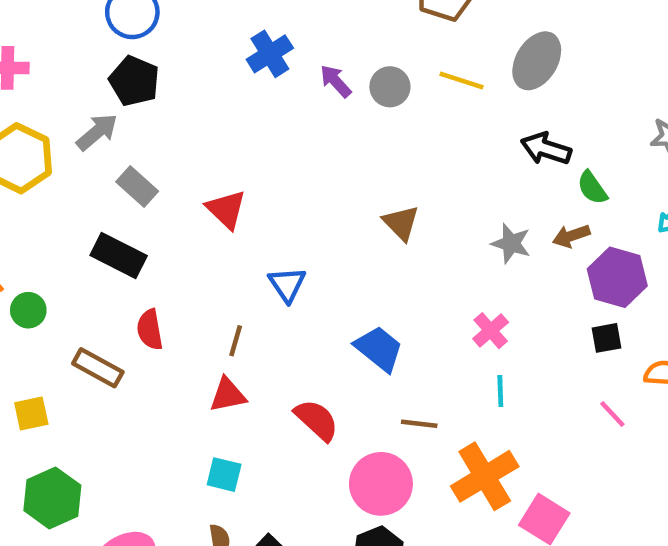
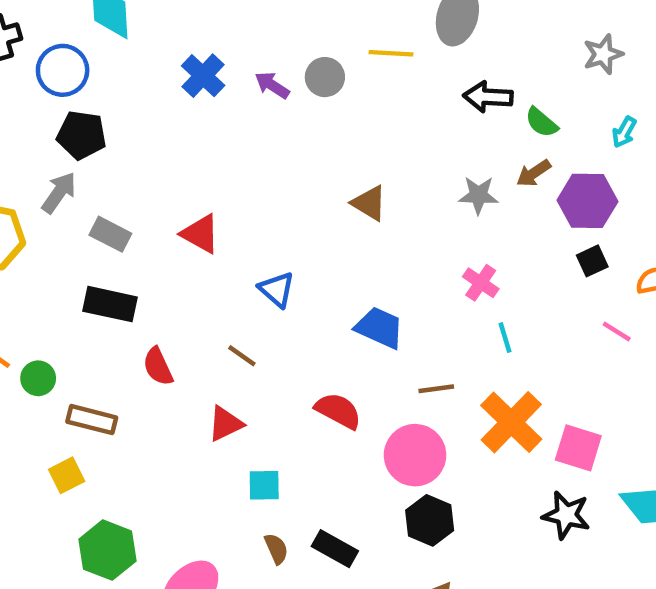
brown line: (236, 341) -> (242, 356), turned -56
brown rectangle: (98, 368) -> (92, 420), moved
red triangle: (228, 395) -> (225, 424), moved

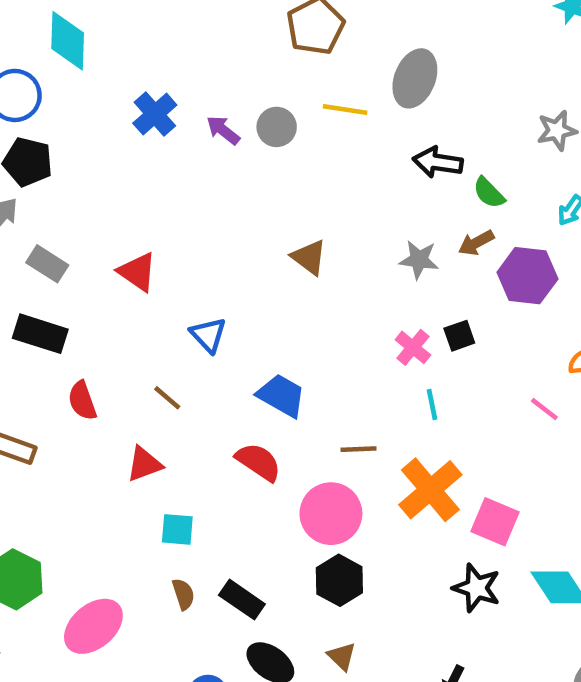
black square: (592, 261) -> (459, 336), moved
blue trapezoid: (380, 328) -> (281, 396), moved

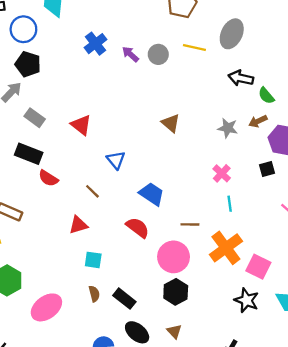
black square: (459, 336) -> (267, 169), moved
red semicircle: (82, 401) -> (48, 178), moved, turned -42

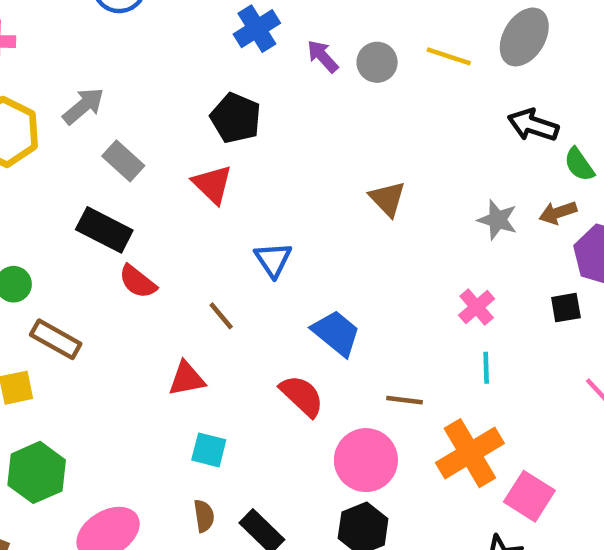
black pentagon: (28, 64) -> (236, 118), moved

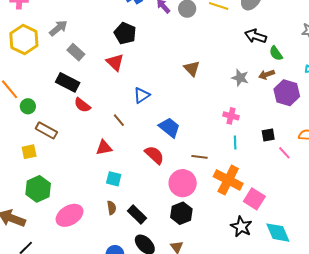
blue triangle: (273, 260) -> (142, 95), turned 30
pink cross: (477, 307) -> (231, 116), turned -35
black square: (566, 308) -> (268, 135), moved
orange cross: (470, 453) -> (228, 180), turned -32

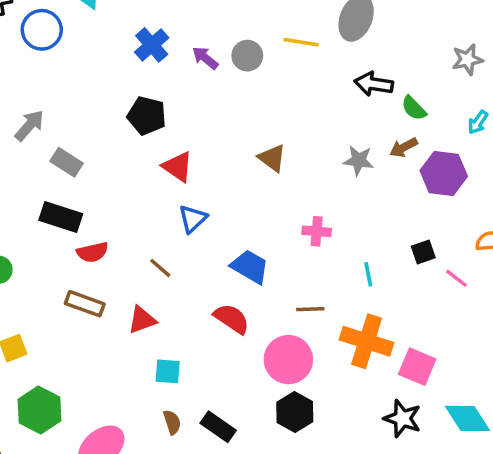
red triangle: (115, 62) -> (178, 167), moved
red semicircle: (82, 105) -> (93, 252), turned -42
pink cross: (231, 116) -> (317, 231), moved
brown rectangle: (46, 130) -> (85, 304), moved

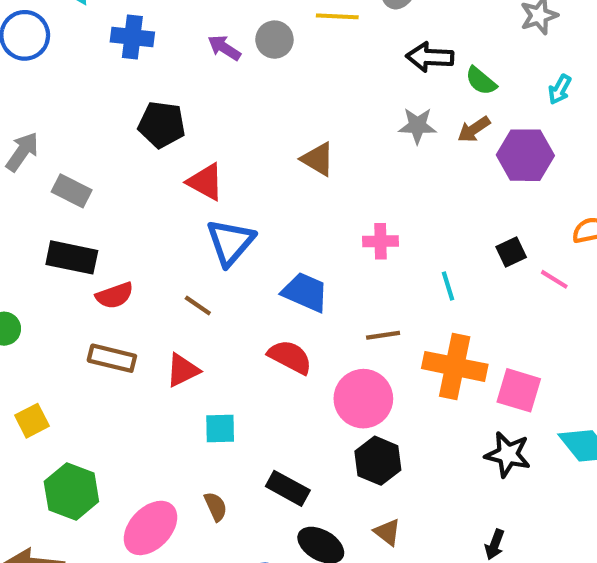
blue cross: (152, 45) -> (132, 37), moved, turned -36
gray star: (359, 160) -> (417, 126), moved
blue triangle: (193, 219) -> (230, 242), size x1.4
brown semicircle: (172, 422) -> (216, 507), moved

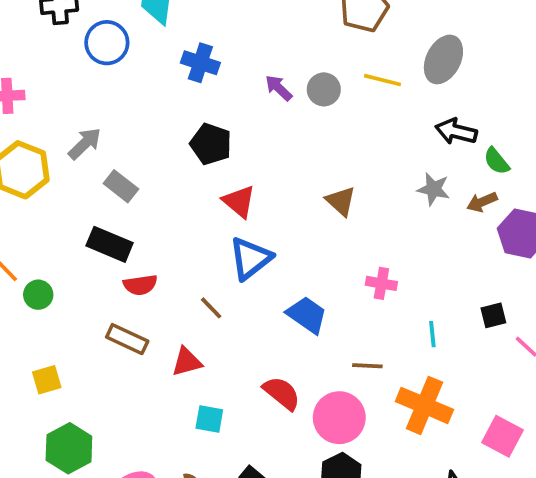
red semicircle: (290, 357) -> (282, 393), moved
pink square: (519, 390) -> (503, 436), moved

